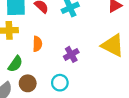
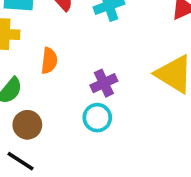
cyan circle: (60, 83) -> (97, 118), moved

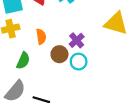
brown circle: (27, 125) -> (59, 54), moved

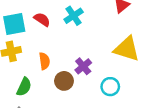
cyan circle: (79, 62) -> (110, 87), moved

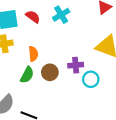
purple cross: (83, 66) -> (76, 65), moved, turned 32
green semicircle: (24, 87) -> (27, 75), moved

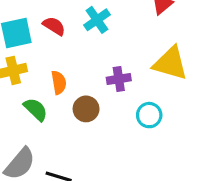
purple cross: (76, 65) -> (119, 79), moved
green semicircle: (27, 75) -> (36, 109), moved, turned -70

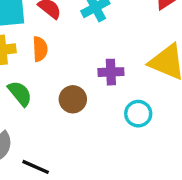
orange semicircle: (59, 83) -> (40, 49), moved

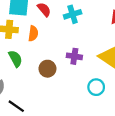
cyan circle: (138, 114) -> (96, 87), moved

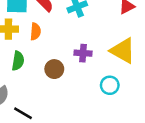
green semicircle: (15, 59) -> (18, 61), turned 42

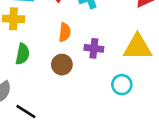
orange semicircle: (35, 31) -> (65, 32), moved
yellow triangle: (123, 51) -> (138, 47), turned -32

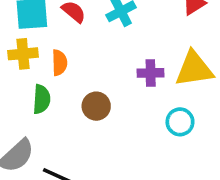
orange semicircle: (65, 32) -> (59, 63), moved
purple cross: (94, 48) -> (151, 73), moved

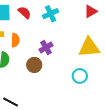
purple cross: (151, 73) -> (46, 47), moved, turned -32

